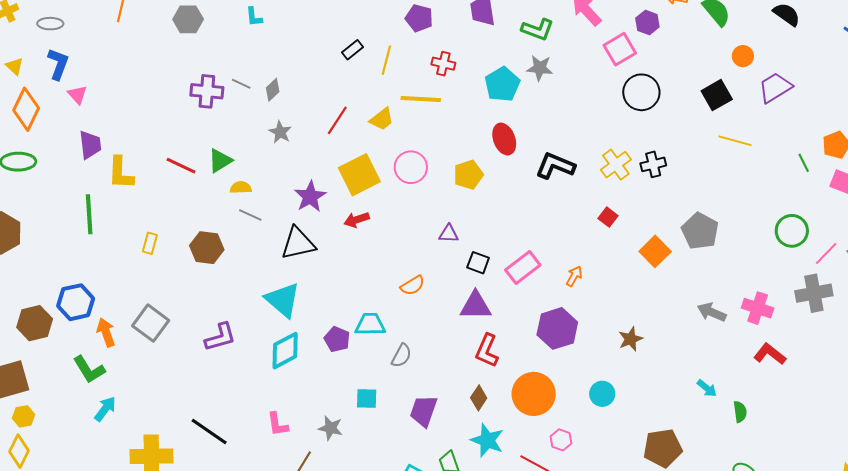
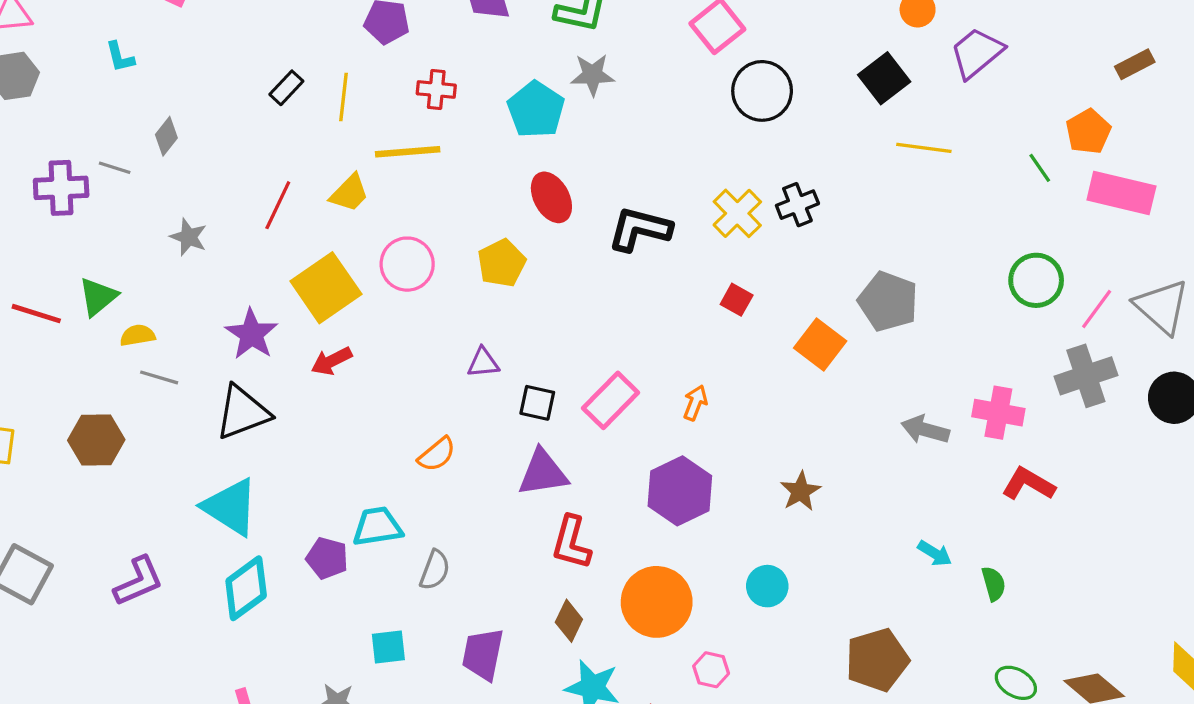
gray diamond: (273, 90) -> (166, 136), moved

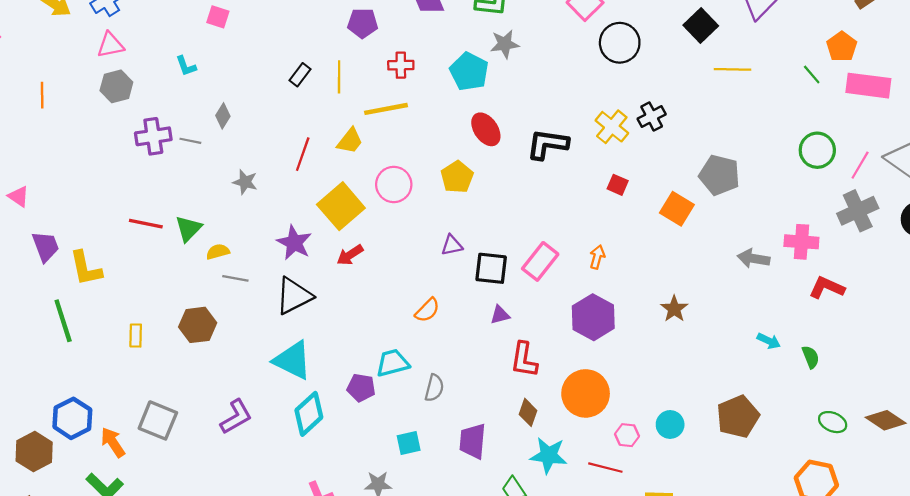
purple cross: (61, 188) -> (153, 136), moved
red line: (36, 314) -> (146, 224), moved
black square: (537, 403) -> (491, 268), size x1.4
purple triangle: (543, 473) -> (500, 315), size x0.6
cyan circle: (767, 586) -> (670, 424), moved

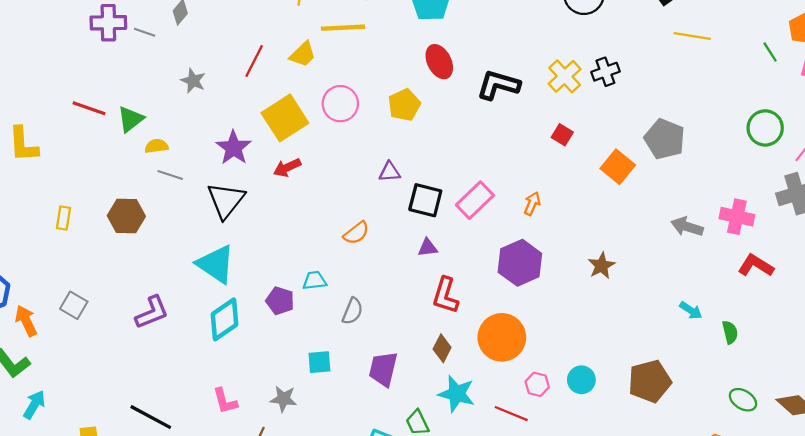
black triangle: (294, 296) -> (226, 200), turned -33
cyan trapezoid: (393, 363) -> (315, 281), size x0.7
gray square: (158, 420) -> (74, 305), size x0.7

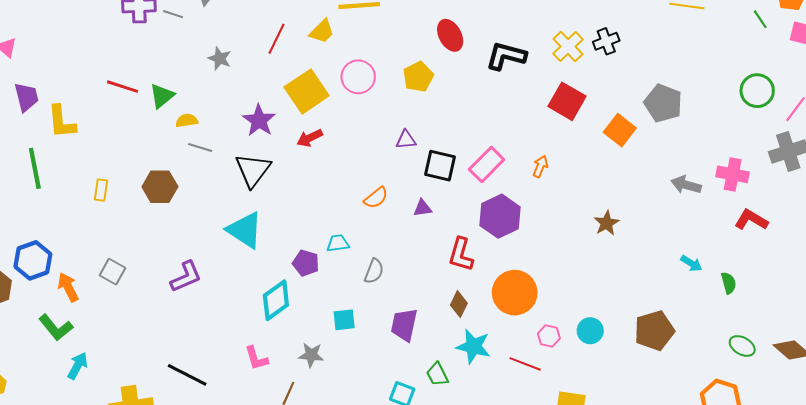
red square: (562, 135) -> (567, 101), size x1.8
purple triangle: (428, 248) -> (423, 208), moved
purple hexagon: (520, 263) -> (500, 216), moved
cyan diamond: (224, 319) -> (276, 300), moved

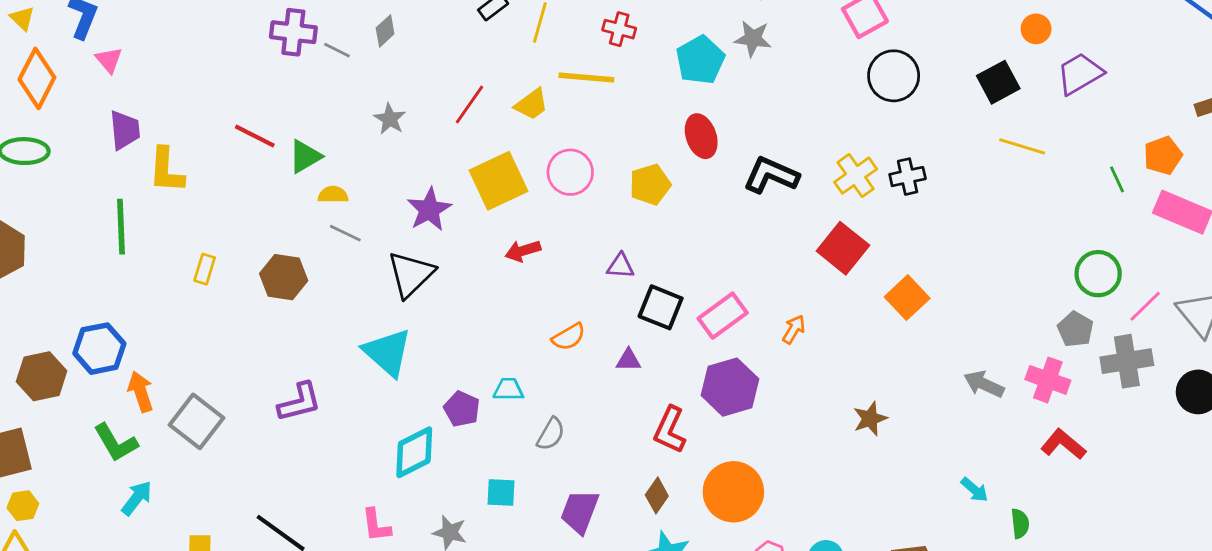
gray pentagon: (663, 103) -> (1075, 329), moved, size x0.7
red arrow: (310, 138) -> (523, 251), moved
gray square: (113, 272) -> (196, 421), moved, size x1.5

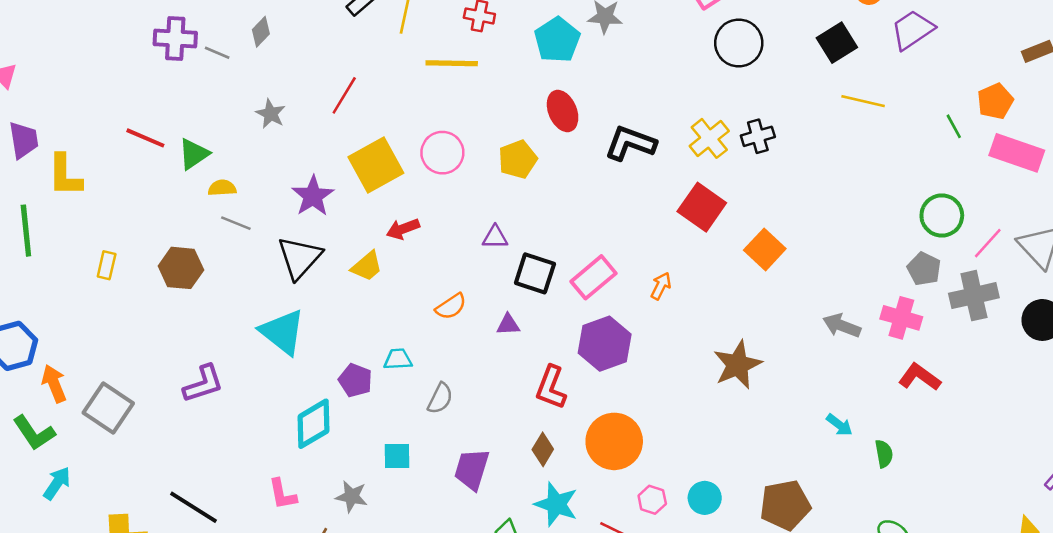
yellow trapezoid: (531, 104) -> (367, 266), moved
brown star: (870, 419) -> (737, 365), size x1.5

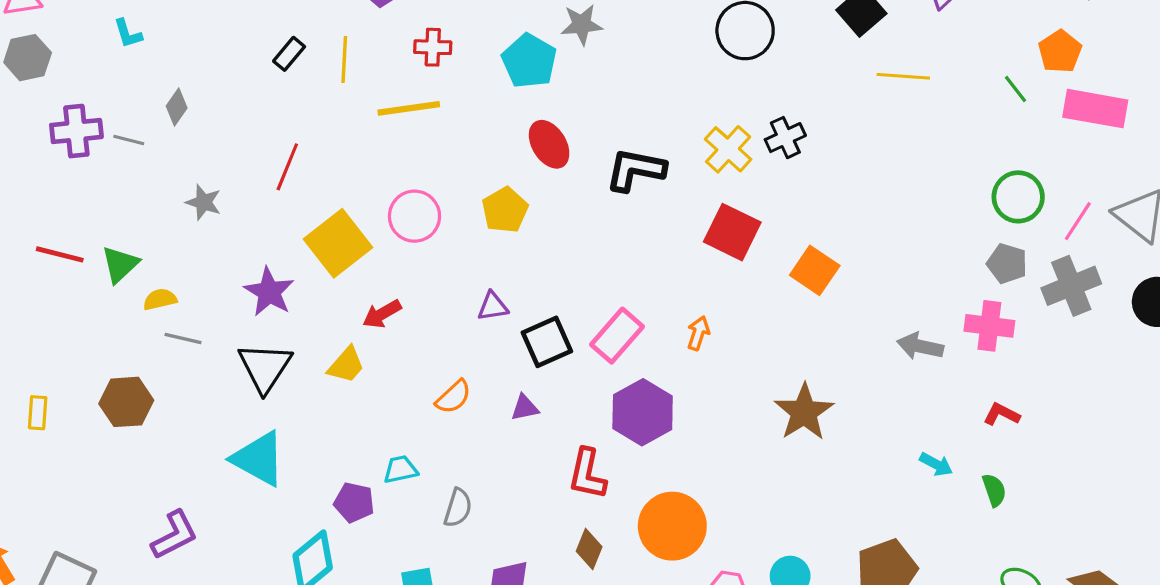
black square: (535, 273) -> (547, 342), turned -33
red L-shape: (920, 377) -> (1002, 414), moved, size x0.7

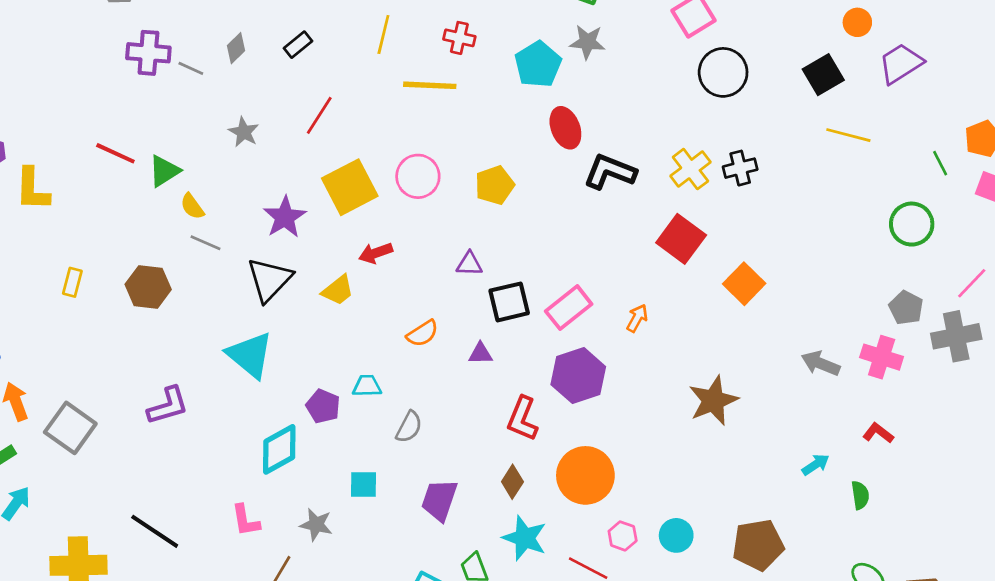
black rectangle: (289, 54) -> (298, 45), moved
red ellipse: (549, 144) -> (565, 128), moved
green circle: (1018, 197) -> (912, 224), moved
yellow semicircle: (160, 299) -> (192, 206), turned -124
cyan arrow: (936, 464) -> (816, 465), turned -72

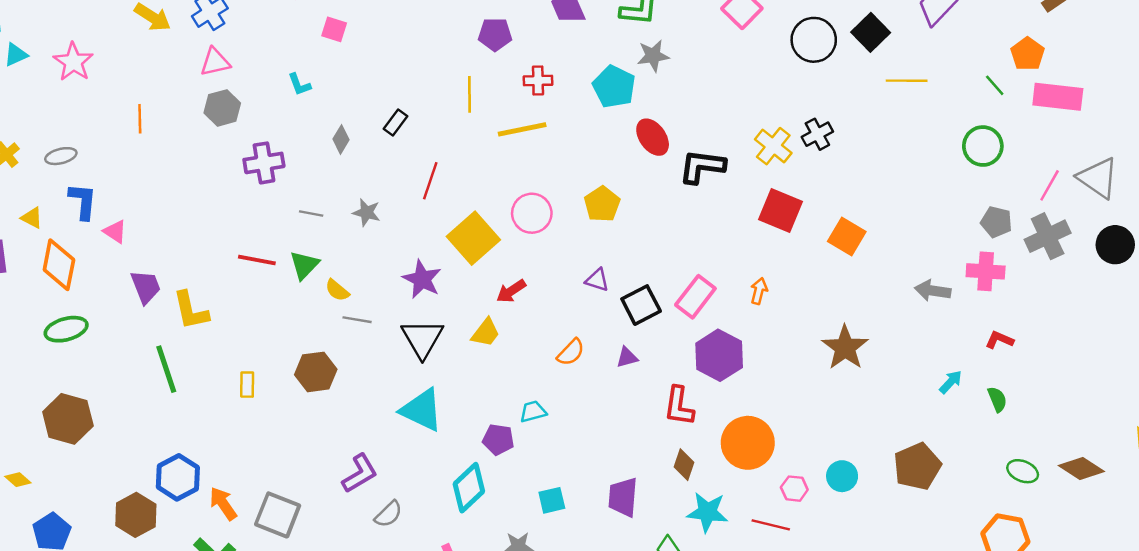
gray line: (191, 68) -> (311, 214), moved
black circle: (723, 72) -> (814, 40), moved
purple triangle: (469, 264) -> (597, 280), turned 30
gray semicircle: (409, 427) -> (388, 514), moved, turned 32

